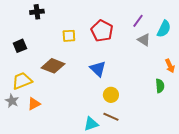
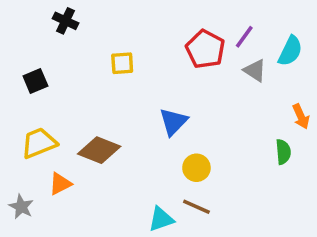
black cross: (37, 12) -> (65, 21), turned 32
red pentagon: (102, 31) -> (205, 49), moved
brown diamond: (53, 66) -> (99, 150), moved
blue triangle: (98, 69) -> (173, 122), turned 30
gray star: (12, 101) -> (21, 207), moved

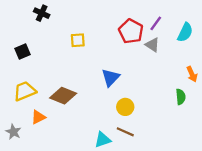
gray triangle: (255, 70) -> (152, 45), moved

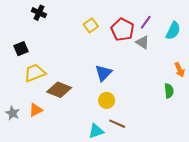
yellow square: (78, 40) -> (91, 25), moved, turned -32
yellow trapezoid: (25, 91) -> (35, 73), moved
yellow circle: (125, 107) -> (107, 100), moved
gray star: (13, 132) -> (13, 113), moved

